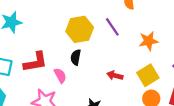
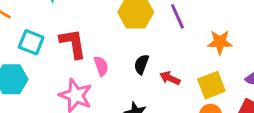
black semicircle: (76, 57) -> (141, 64), moved
red L-shape: (35, 62) -> (73, 44), turned -100

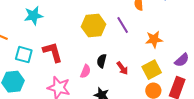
pink semicircle: (101, 66) -> (85, 71), moved, turned 48
red arrow: (170, 78) -> (122, 68), turned -144

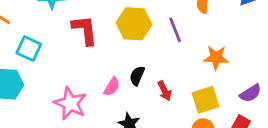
red L-shape: (53, 52) -> (85, 30), moved

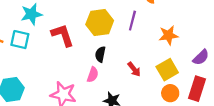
purple line: (175, 30) -> (132, 21), turned 48
cyan square: (29, 49) -> (20, 40), moved
black semicircle: (137, 76) -> (100, 54), moved

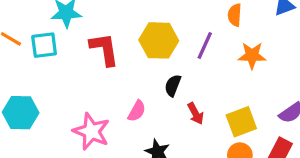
orange star: (168, 35) -> (252, 55), moved
cyan square: (20, 40) -> (44, 45), turned -30
black semicircle: (100, 54) -> (173, 86), moved

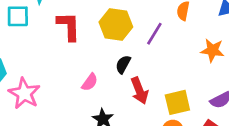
orange star: (252, 55) -> (212, 50), moved
red arrow: (196, 113) -> (139, 91), size x1.4
pink star: (91, 131) -> (24, 93), moved

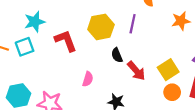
black semicircle: (123, 64) -> (117, 55), turned -32
pink semicircle: (90, 82) -> (88, 79), moved

